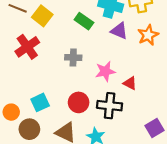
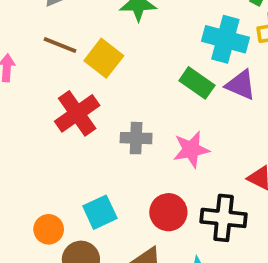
green rectangle: (84, 21) -> (197, 83), moved
gray cross: (73, 58) -> (136, 138), moved
pink star: (105, 71) -> (191, 149), moved

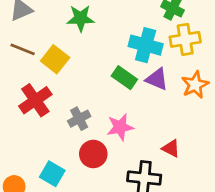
gray cross: (136, 138) -> (79, 119), turned -30
cyan square: (100, 212) -> (52, 174), turned -35
red circle: (168, 212) -> (93, 154), moved

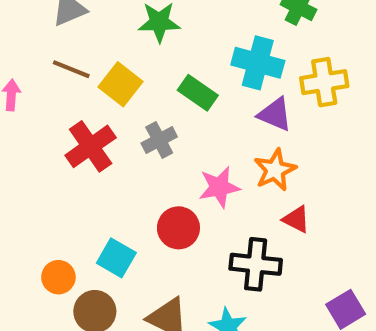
yellow cross: (185, 39) -> (324, 82), moved
green rectangle: (124, 78) -> (198, 93), moved
orange star: (195, 85) -> (275, 170), moved
gray cross: (79, 119) -> (159, 140), moved

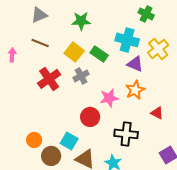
yellow cross: (324, 82) -> (158, 49), turned -30
yellow square: (121, 84) -> (74, 52), moved
red triangle: (296, 219) -> (157, 113), moved
cyan square: (116, 258) -> (69, 141), moved

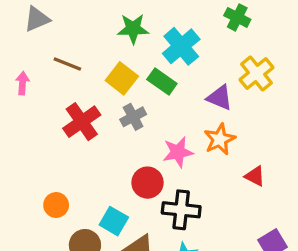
gray triangle: (39, 15) -> (37, 19), moved
cyan cross: (127, 40) -> (181, 46), moved, turned 35
black cross: (126, 134) -> (181, 210), moved
orange circle: (34, 140) -> (56, 205), moved

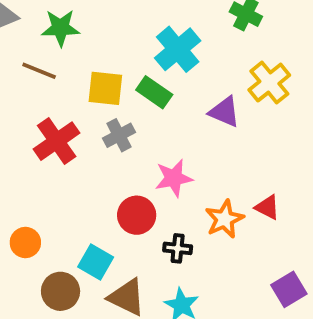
green star: (133, 29) -> (61, 28), moved
yellow square: (122, 78) -> (105, 88), turned -32
orange star: (220, 139) -> (224, 219), moved
black cross: (181, 210) -> (178, 248), size x0.6

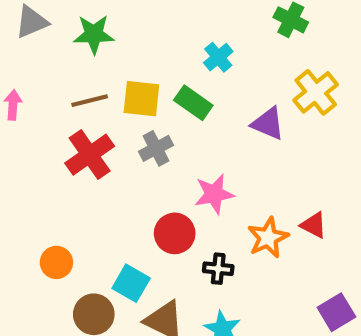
cyan cross: (178, 49) -> (218, 57), size x0.6
brown line: (39, 71) -> (90, 101), moved, turned -36

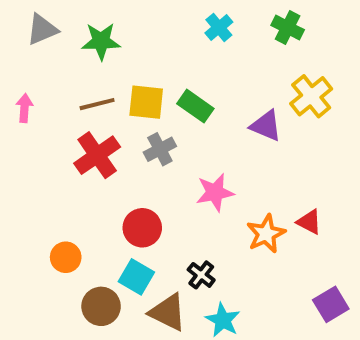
cyan cross: (218, 57) -> (219, 27), moved
red circle: (175, 233) -> (142, 228), moved
black cross: (218, 269) -> (201, 275), moved, turned 32

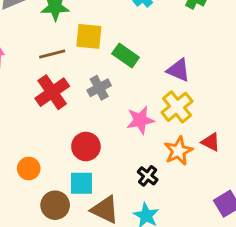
yellow cross: (311, 96) -> (177, 107), moved
yellow square: (146, 102) -> (89, 36), moved
black cross: (201, 275) -> (148, 176), moved
cyan square: (136, 277) -> (82, 183), turned -30

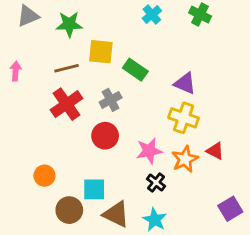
yellow cross: (177, 107) -> (184, 118), turned -32
pink star: (140, 120) -> (149, 151), moved
red circle: (86, 146) -> (105, 136), moved

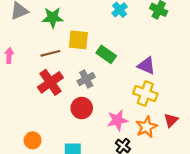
red triangle: (215, 151) -> (171, 120), turned 48

